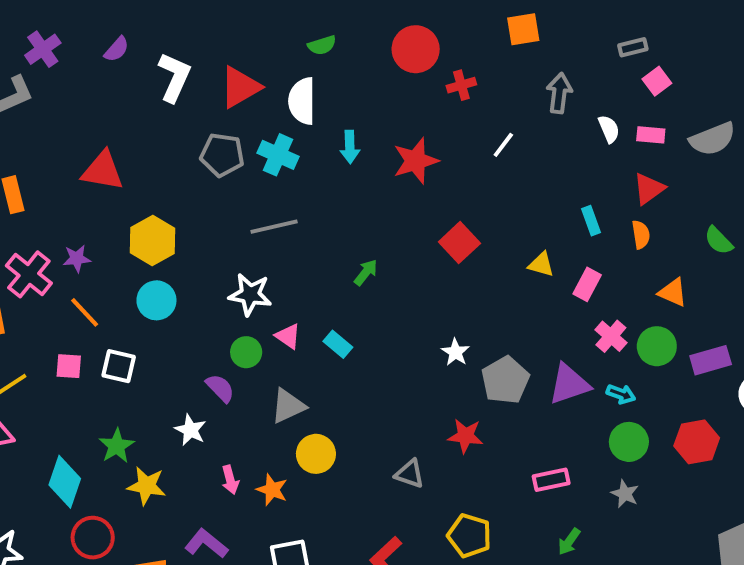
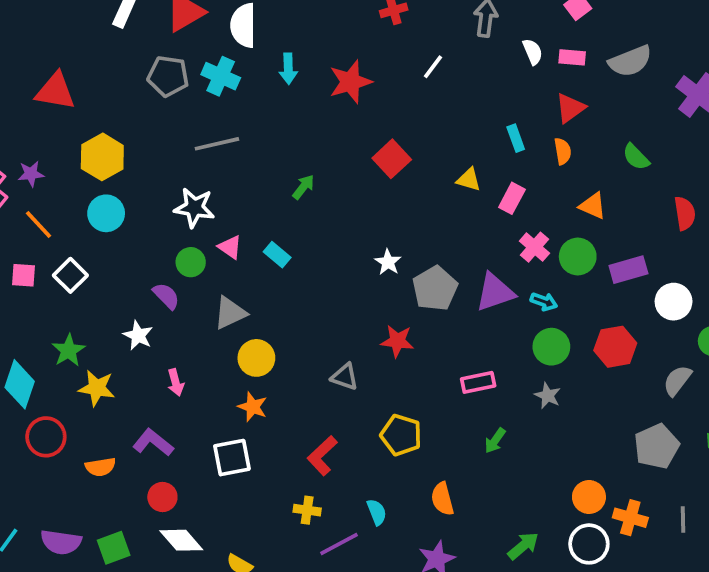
white square: (119, 366) -> (70, 275), turned 32
orange star: (272, 490) -> (253, 407), moved

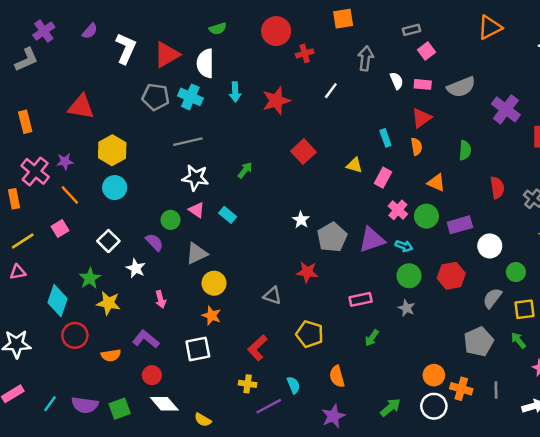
green semicircle: (636, 157) -> (465, 150), turned -132
white star: (194, 208) -> (195, 178), moved
pink square: (23, 275) -> (60, 229), turned -35
white square: (70, 275) -> (108, 241), moved

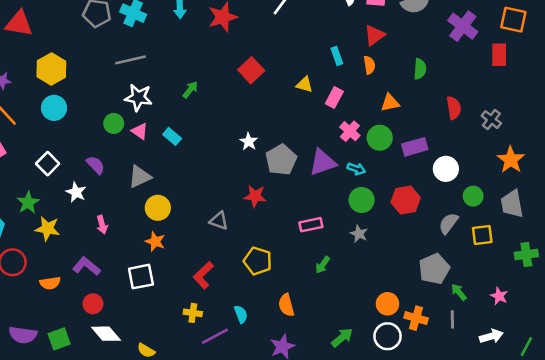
orange triangle: (436, 183) -> (390, 103), turned -36
green circle: (171, 220) -> (114, 123), moved
green arrow: (518, 340) -> (459, 292), moved

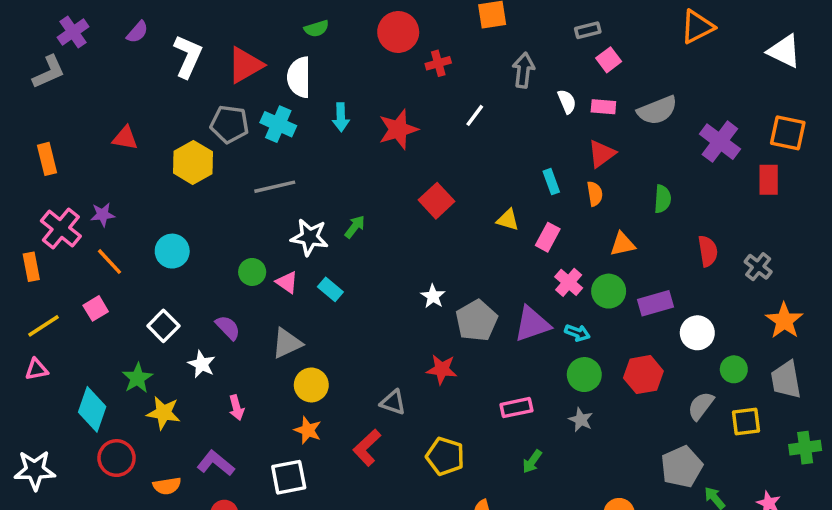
red triangle: (19, 24) -> (125, 138), size x0.7
yellow hexagon: (51, 69) -> (193, 162), moved
white star: (138, 97) -> (310, 237), moved
red L-shape: (203, 275) -> (367, 448), moved

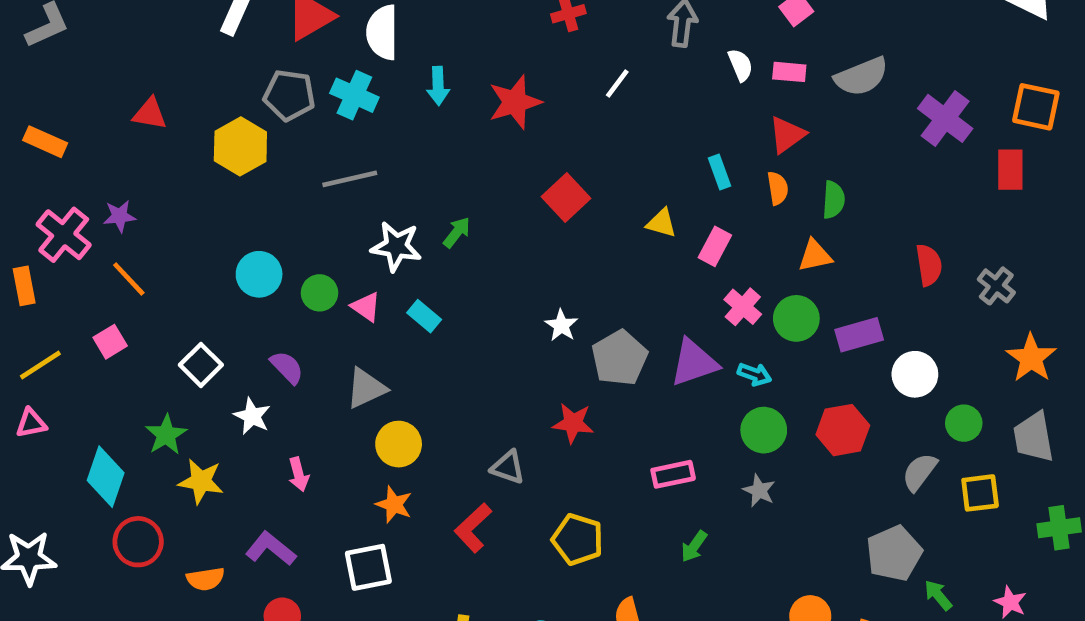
orange rectangle: (47, 159) -> (45, 142), turned -52
green semicircle: (663, 199) -> (834, 200), moved
cyan circle: (172, 251) -> (259, 274), moved

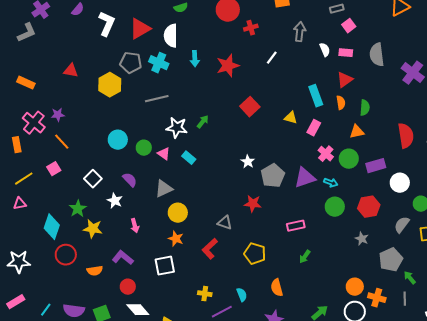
gray semicircle: (861, 77) -> (377, 55), turned 105
cyan rectangle: (720, 172) -> (316, 96), size x1.5
red semicircle: (929, 265) -> (406, 136), size x1.4
gray star: (759, 491) -> (362, 239), moved

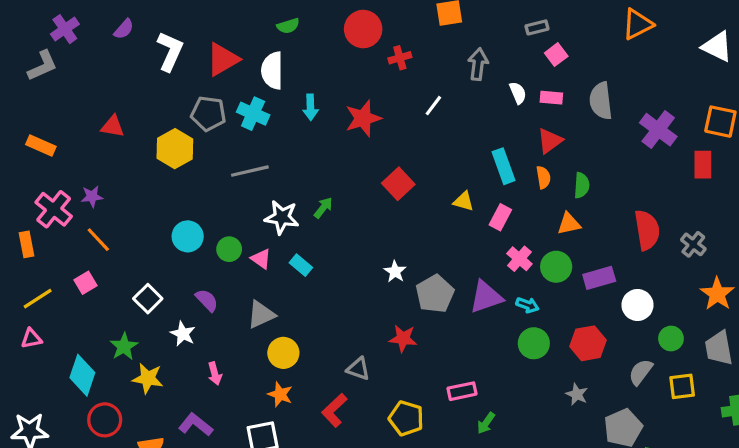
pink rectangle: (296, 226) -> (462, 391), moved

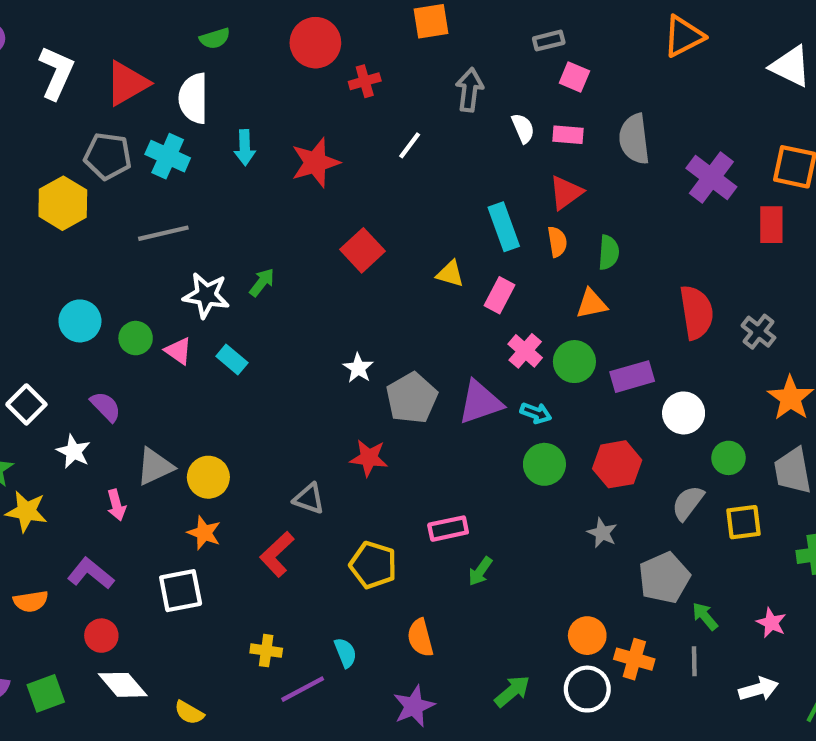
pink square: (556, 55) -> (574, 77), turned -30
gray triangle: (261, 315) -> (155, 466), moved

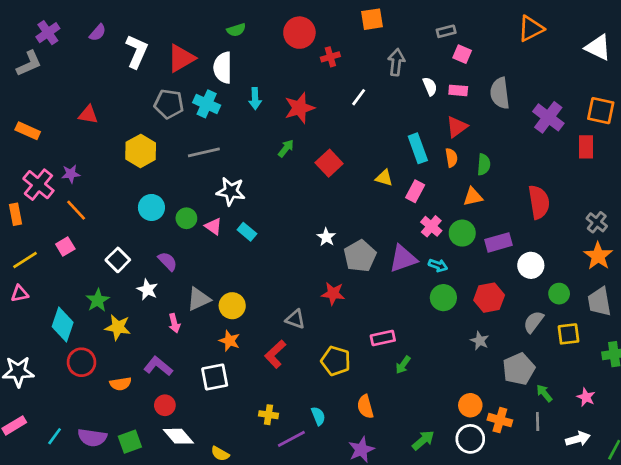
yellow hexagon: (63, 203) -> (141, 151), moved
green arrow: (262, 282) -> (286, 148), moved
gray cross: (758, 332) -> (597, 222), moved

